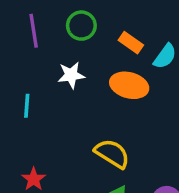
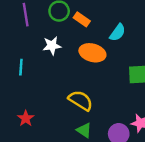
orange rectangle: (131, 43) -> (82, 19), moved

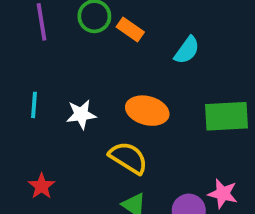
white star: (52, 46) -> (81, 114), moved
orange ellipse: (92, 53) -> (147, 111), moved

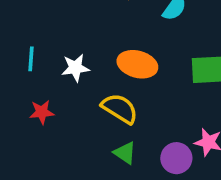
red star: (42, 186) -> (42, 112), moved, turned 30

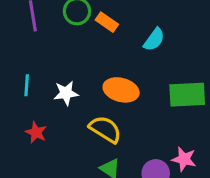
red star: (42, 112) -> (36, 132), turned 30

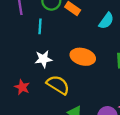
cyan line: (27, 85) -> (40, 26), moved
yellow semicircle: (105, 129) -> (58, 85), moved

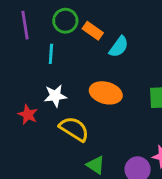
cyan semicircle: (106, 21) -> (119, 47), moved
red star: (22, 87) -> (28, 115), moved

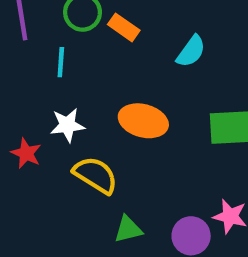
cyan semicircle: (119, 47) -> (191, 51), moved
green triangle: (96, 165) -> (128, 229), turned -48

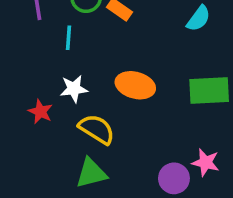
cyan semicircle: (191, 51) -> (199, 18), moved
green triangle: (128, 229) -> (91, 173), moved, size x1.4

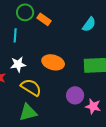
purple circle: (174, 178) -> (75, 95), moved

